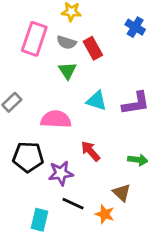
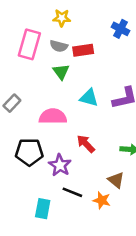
red rectangle: (93, 48) -> (83, 50), turned -66
purple star: (61, 173) -> (60, 165), turned -30

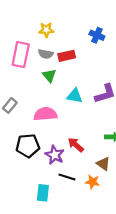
red arrow: (86, 144) -> (76, 145), moved

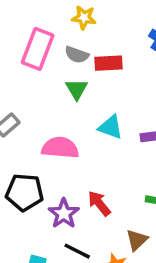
brown triangle: (103, 164) -> (137, 240), turned 32

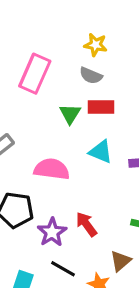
yellow star: (84, 18) -> (96, 45), moved
gray semicircle: (77, 55) -> (91, 76), moved
red rectangle: (109, 63) -> (101, 107), moved

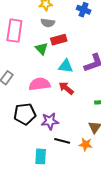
red arrow: (86, 224) -> (66, 88), moved
purple star: (52, 232) -> (50, 121), turned -30

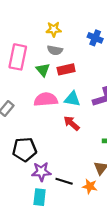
green triangle: (42, 49) -> (43, 70), moved
pink semicircle: (40, 84) -> (46, 99), moved
purple star: (50, 121) -> (41, 172), moved

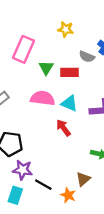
gray semicircle: (55, 50) -> (87, 57), moved

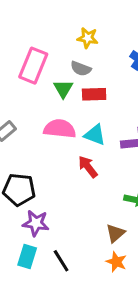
gray semicircle: (87, 57) -> (81, 69), moved
black line: (43, 185) -> (61, 261), moved, turned 30
orange star: (68, 195) -> (116, 262), moved

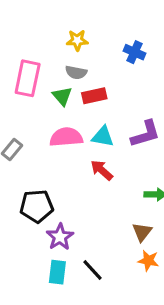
purple star: (36, 223) -> (60, 237), turned -30

